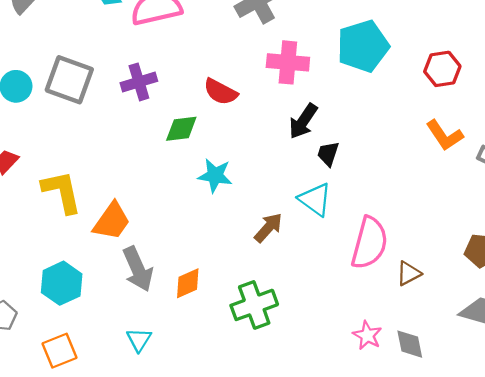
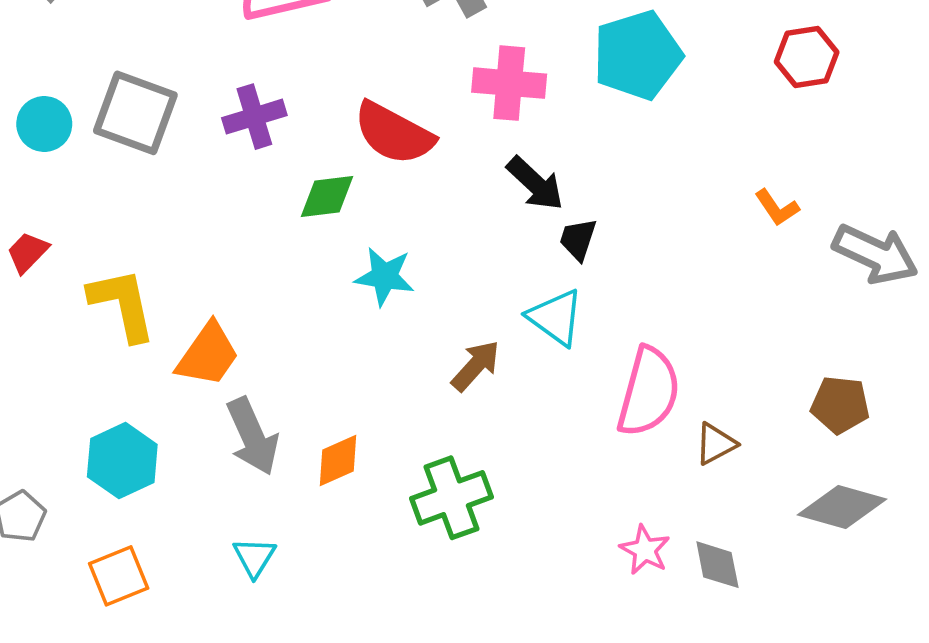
red hexagon: (442, 69) -> (807, 57), moved
red semicircle: (220, 92) -> (394, 133), size x1.4
black arrow: (303, 121) -> (535, 183), turned -81
orange L-shape: (445, 135) -> (777, 208), size x0.7

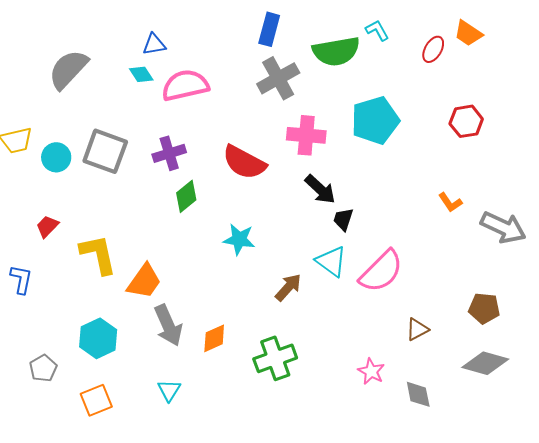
green diamond: (327, 197) -> (186, 196), moved, turned -32
pink semicircle: (649, 392) -> (381, 271), moved, turned 30
pink star: (645, 550) -> (371, 371), moved

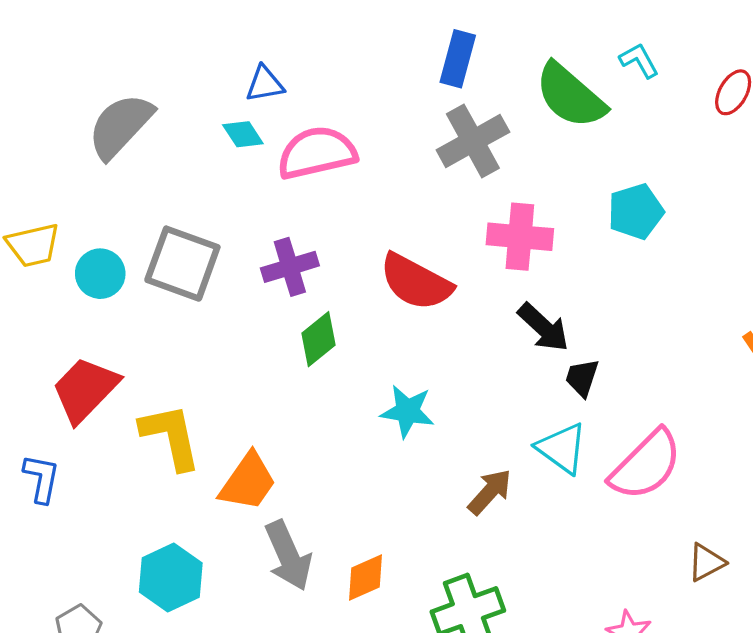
green semicircle: (336, 51) -> (570, 96), turned 51
cyan pentagon: (375, 120) -> (636, 212), size x0.7
red trapezoid: (47, 226) -> (85, 389), size x1.8

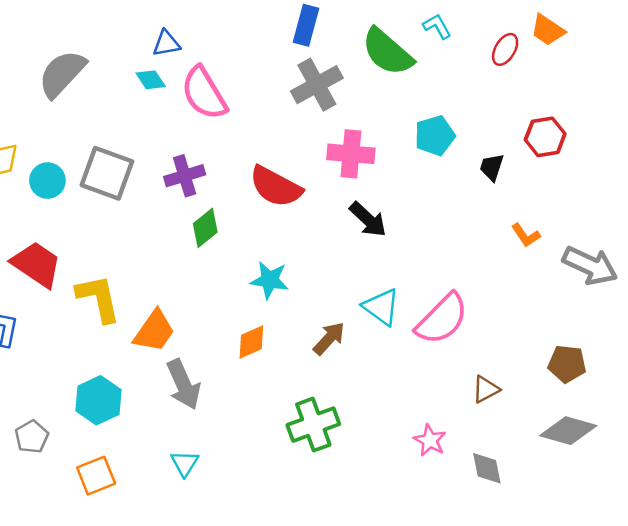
pink semicircle: (317, 153) -> (204, 93), turned -108
black trapezoid: (582, 378) -> (492, 167), moved
red trapezoid: (85, 389) -> (37, 264), turned 80
orange diamond: (365, 578) -> (251, 342), moved

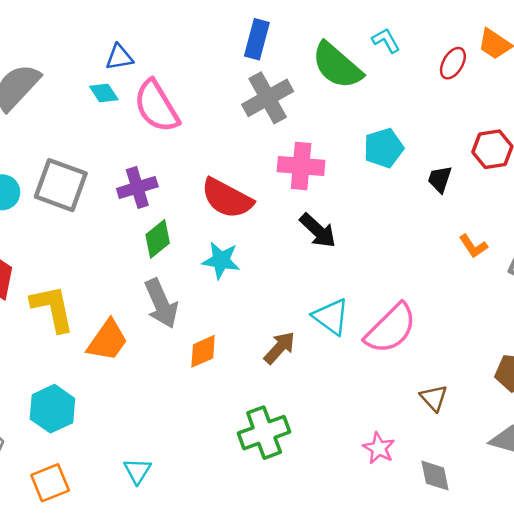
cyan star: (270, 280) -> (221, 260), moved
gray arrow: (183, 384) -> (161, 303), moved
brown triangle: (486, 389) -> (434, 398), turned -44

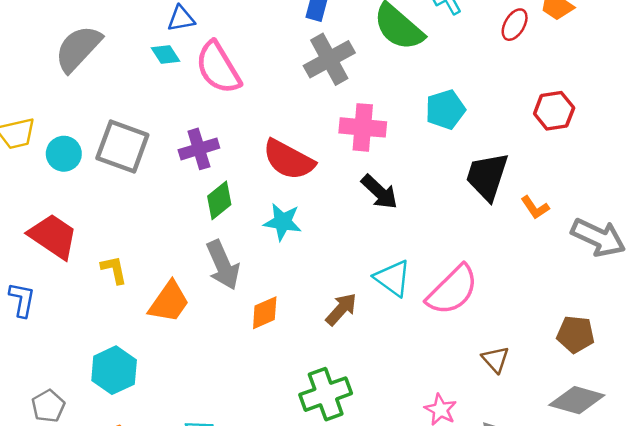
black trapezoid: (440, 179) -> (487, 176), moved, size x1.8
yellow L-shape: (52, 308) -> (114, 270), size x0.6

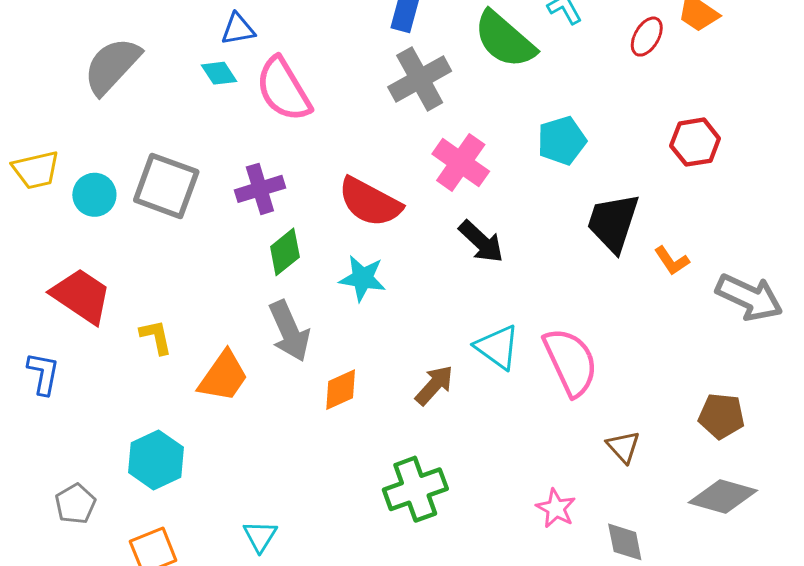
pink cross: (363, 127) -> (461, 163), turned 30
pink semicircle: (452, 290) -> (571, 362), turned -70

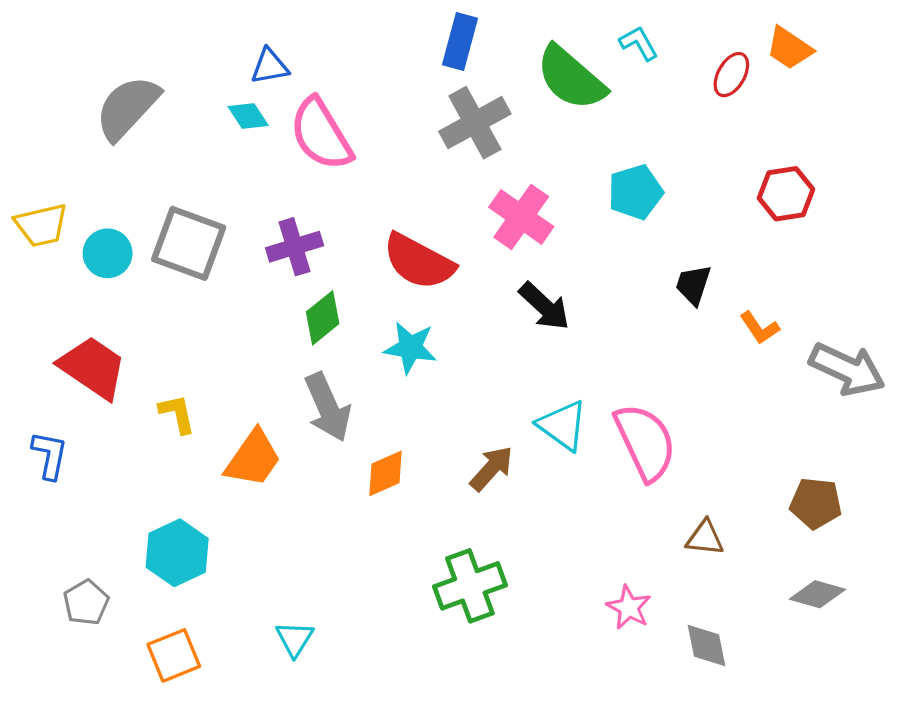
black trapezoid: (613, 223) -> (693, 285), size x0.6
brown triangle: (623, 447) -> (705, 538), turned -42
gray diamond: (723, 497) -> (817, 594), size x0.7

